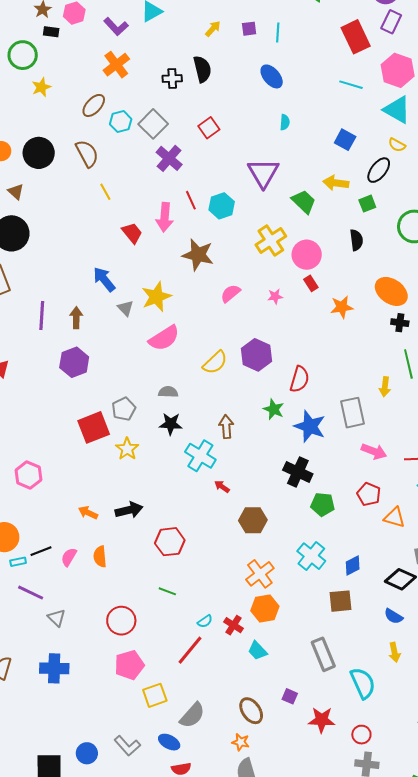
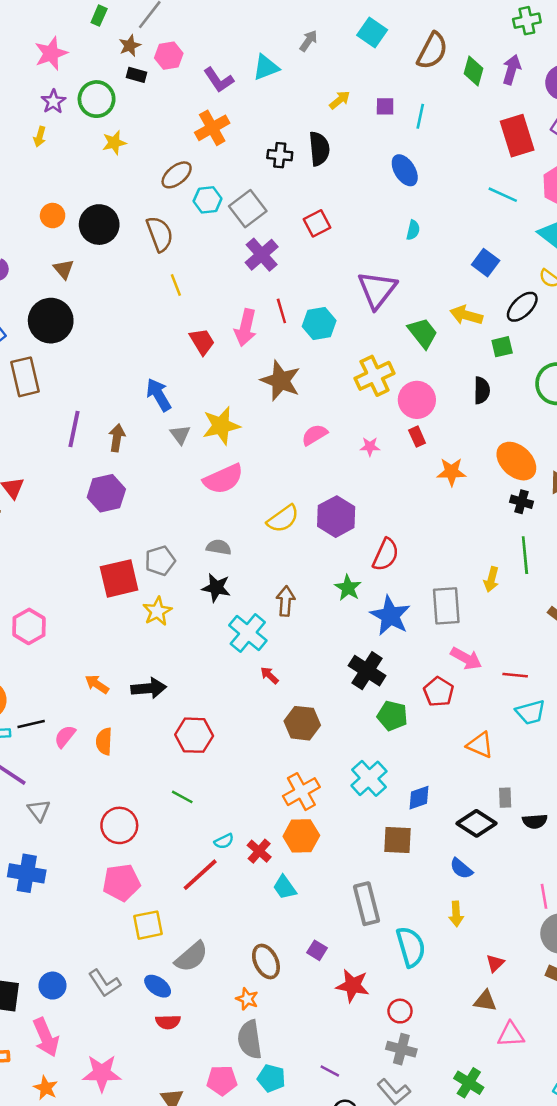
red pentagon: (369, 494) -> (439, 692), moved

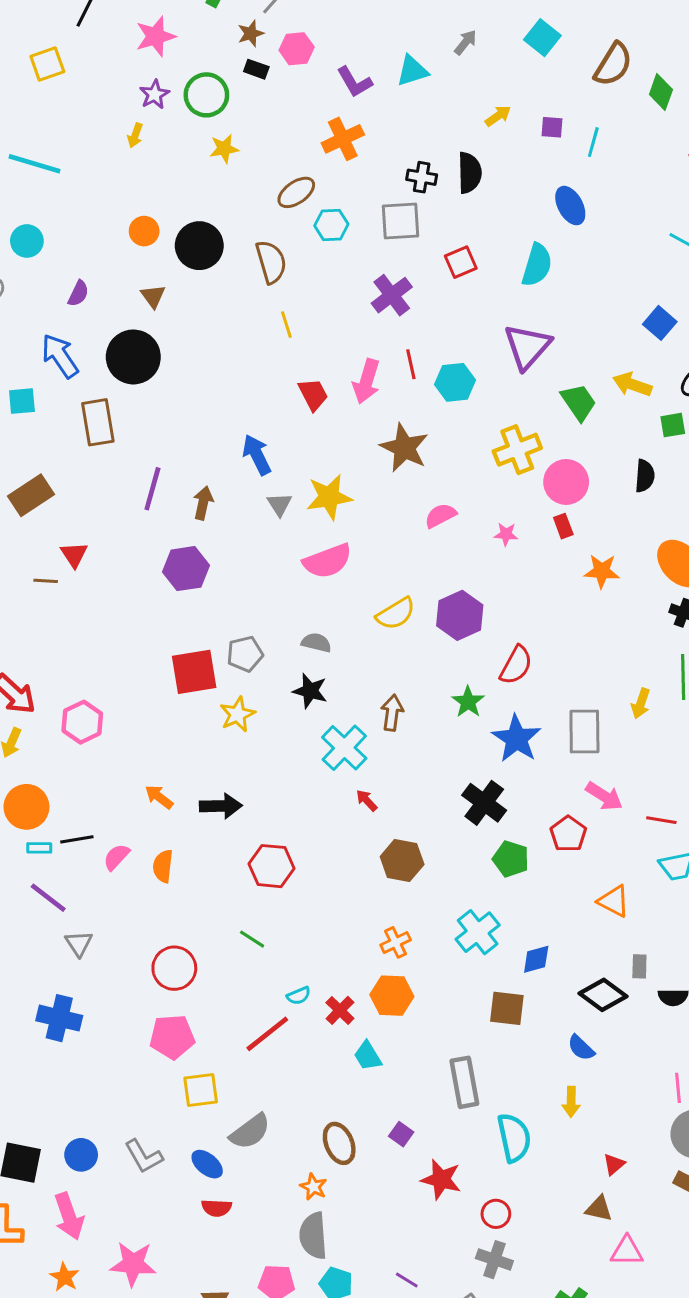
gray square: (248, 209) -> (401, 221), moved, turned 30
cyan semicircle: (413, 230) -> (537, 265), moved, size x1.8
orange cross: (301, 792) -> (396, 942), size x0.7

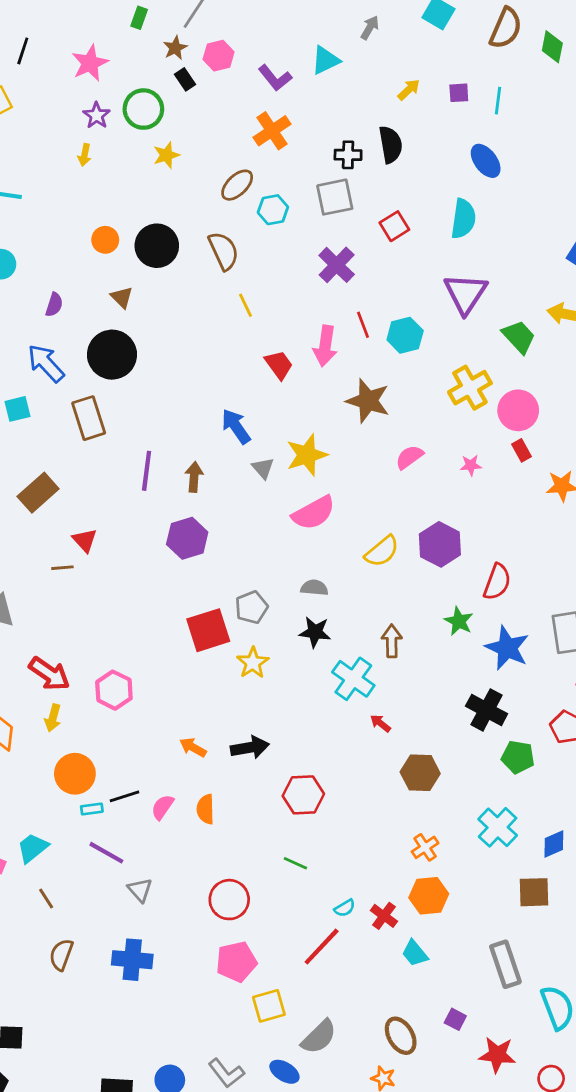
black rectangle: (256, 69) -> (185, 79), turned 45

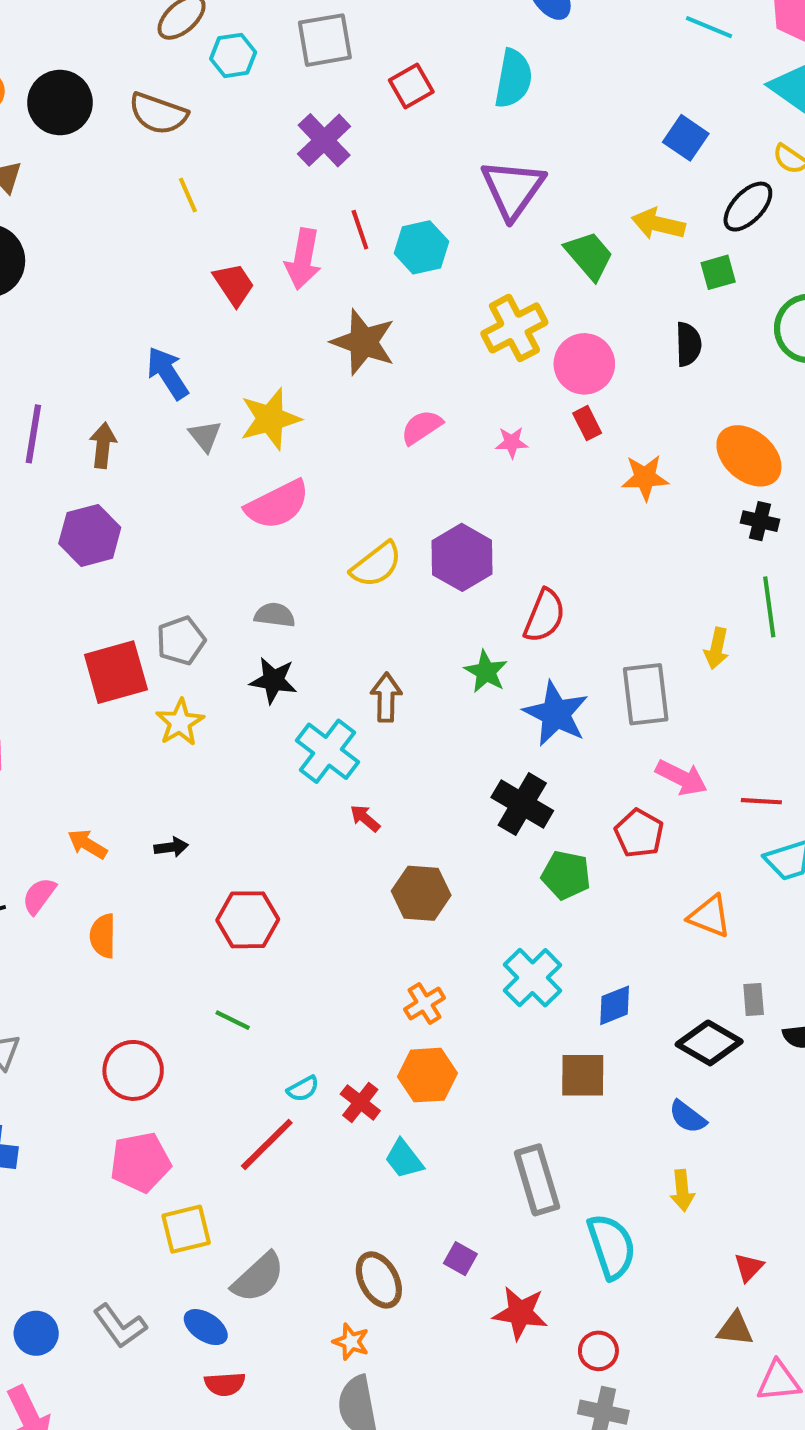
brown semicircle: (224, 251) -> (158, 114), turned 132
black arrow: (250, 747) -> (171, 847), size x0.6
pink semicircle: (162, 807) -> (39, 896), moved

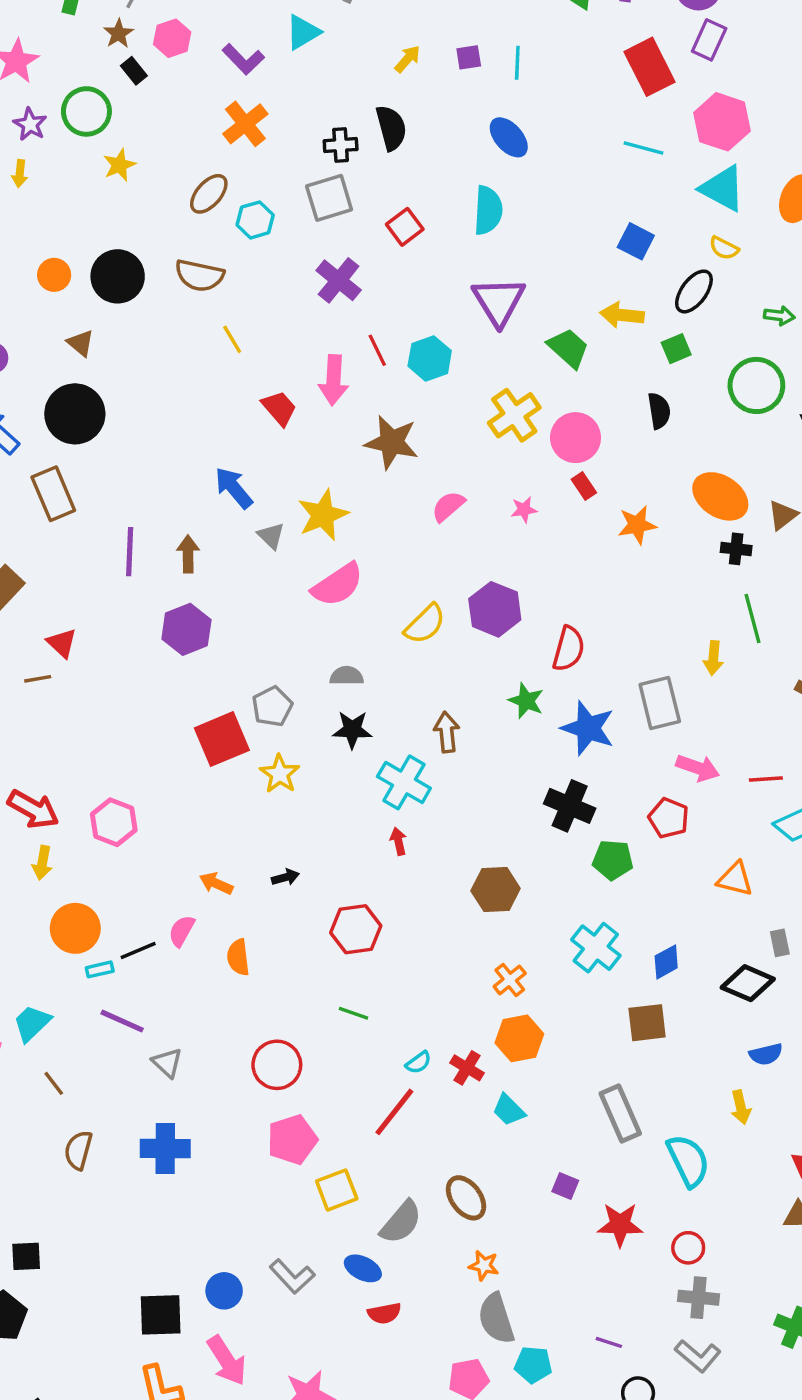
red arrow: (365, 818) -> (398, 841), moved, turned 44
blue semicircle: (688, 1117) -> (766, 1054), moved, turned -44
brown ellipse: (379, 1280) -> (466, 1198), moved

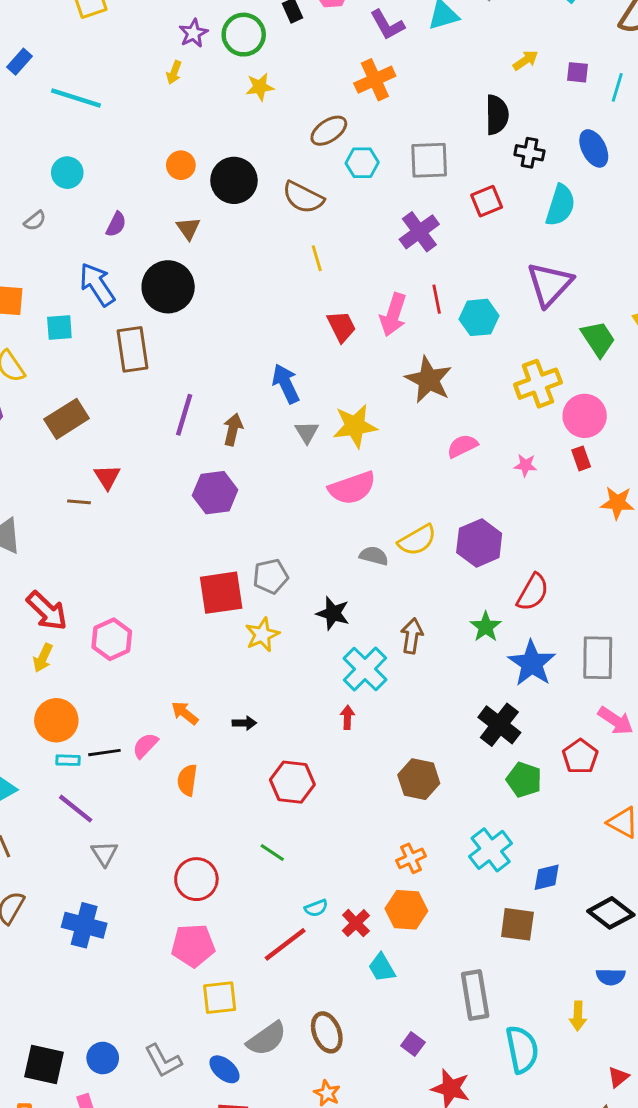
black cross: (341, 145) -> (529, 153), moved
gray semicircle: (347, 676) -> (374, 556), moved

